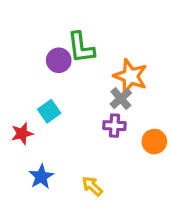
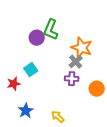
green L-shape: (81, 48) -> (51, 30), turned 30

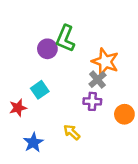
yellow arrow: (58, 117) -> (72, 132), moved

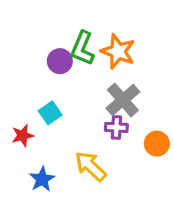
orange star: (105, 62) -> (118, 51), moved
gray cross: (97, 80) -> (123, 100), size x1.5
yellow arrow: (72, 132) -> (91, 166), size x1.5

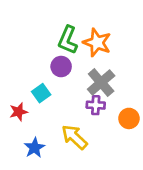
purple circle: (60, 61) -> (61, 67), moved

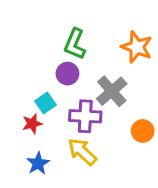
orange star: (97, 43) -> (137, 47), moved
purple cross: (96, 105) -> (85, 116), moved, size x1.5
red star: (19, 112) -> (32, 124), moved

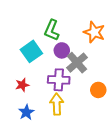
purple circle: (67, 74) -> (62, 50), moved
cyan square: (45, 103) -> (31, 51), moved, size x1.5
yellow arrow: (82, 152) -> (57, 104), turned 45

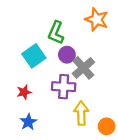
orange star: (94, 32) -> (97, 19), moved
orange circle: (98, 90) -> (107, 126), moved
yellow arrow: (57, 104) -> (81, 113), moved

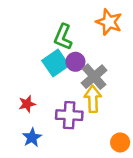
cyan square: (34, 56) -> (56, 63), moved
purple cross: (64, 87) -> (69, 115), moved
yellow arrow: (81, 113) -> (93, 99), moved

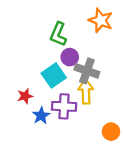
cyan square: (56, 63) -> (54, 75), moved
gray cross: (94, 77) -> (87, 71), turned -30
blue star: (32, 138) -> (41, 116), moved

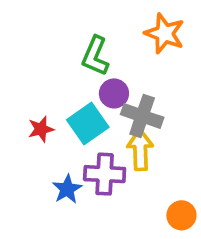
red star: (25, 96) -> (41, 129), moved

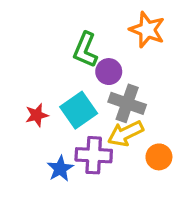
purple circle: (114, 93) -> (109, 72), moved
yellow arrow: (140, 150) -> (125, 133), turned -114
orange circle: (181, 215) -> (159, 157), moved

